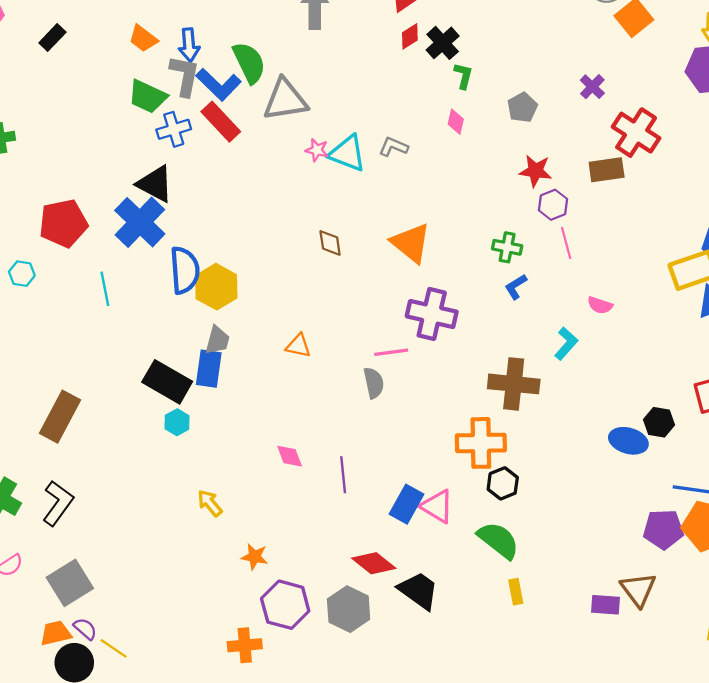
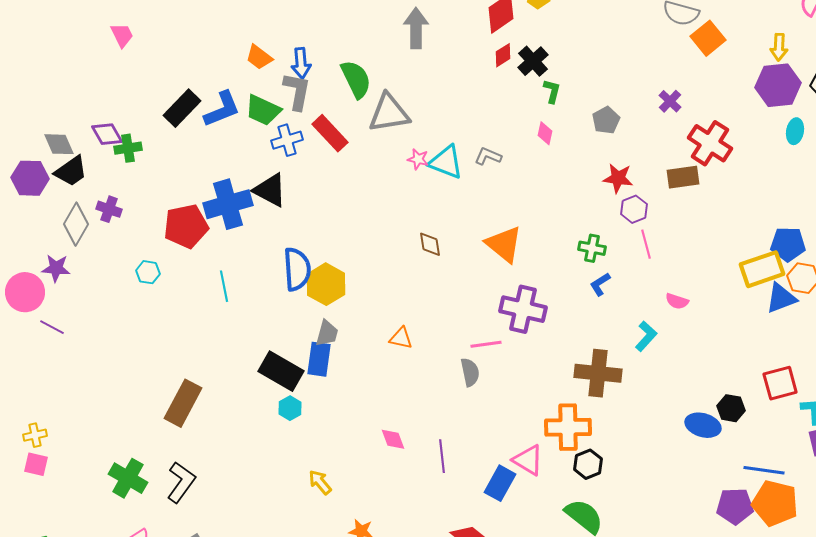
black rectangle: (52, 37) -> (182, 108), moved, size x1.5
blue L-shape: (219, 84) -> (222, 109), moved, turned -66
blue cross: (140, 222) -> (228, 204), moved, turned 30
pink triangle: (437, 506) -> (528, 460), moved

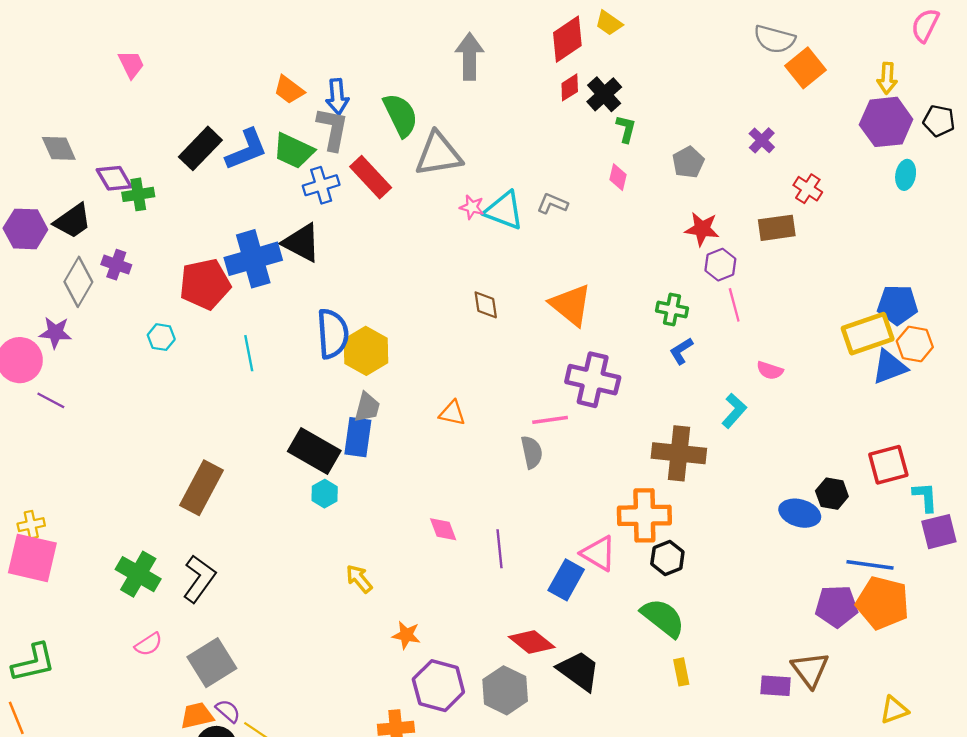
red cross: (710, 143) -> (808, 189), size x0.6
gray diamond: (59, 144) -> (59, 148), moved
pink square: (36, 464) -> (32, 558), size x1.8

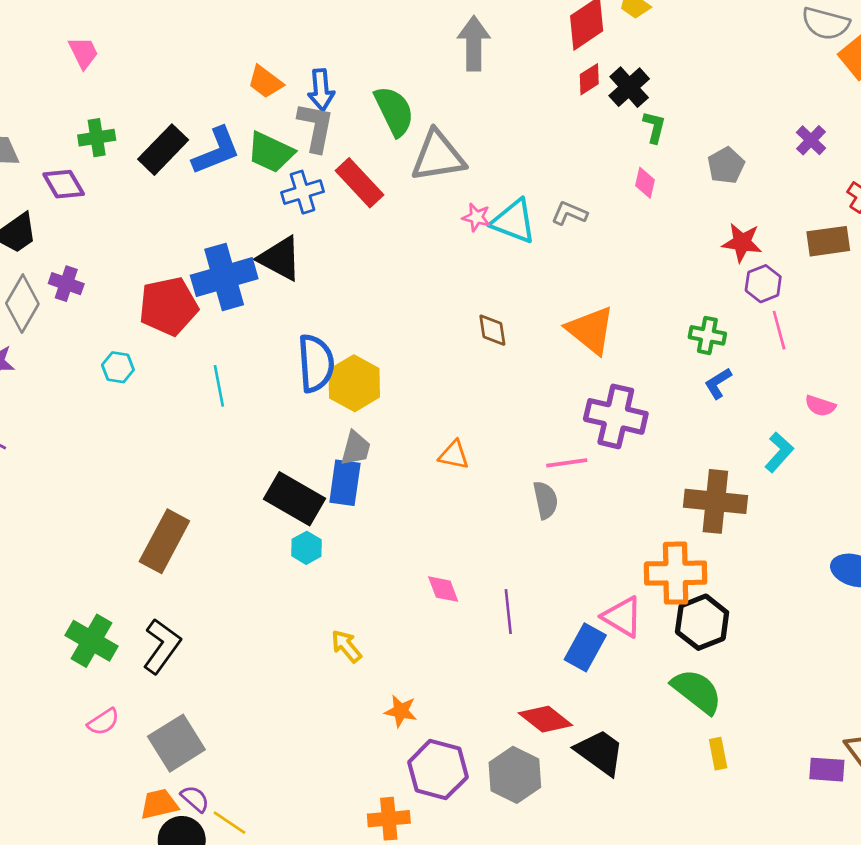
green cross: (138, 194) -> (97, 138), moved
black hexagon: (667, 558) -> (702, 622), size x1.4

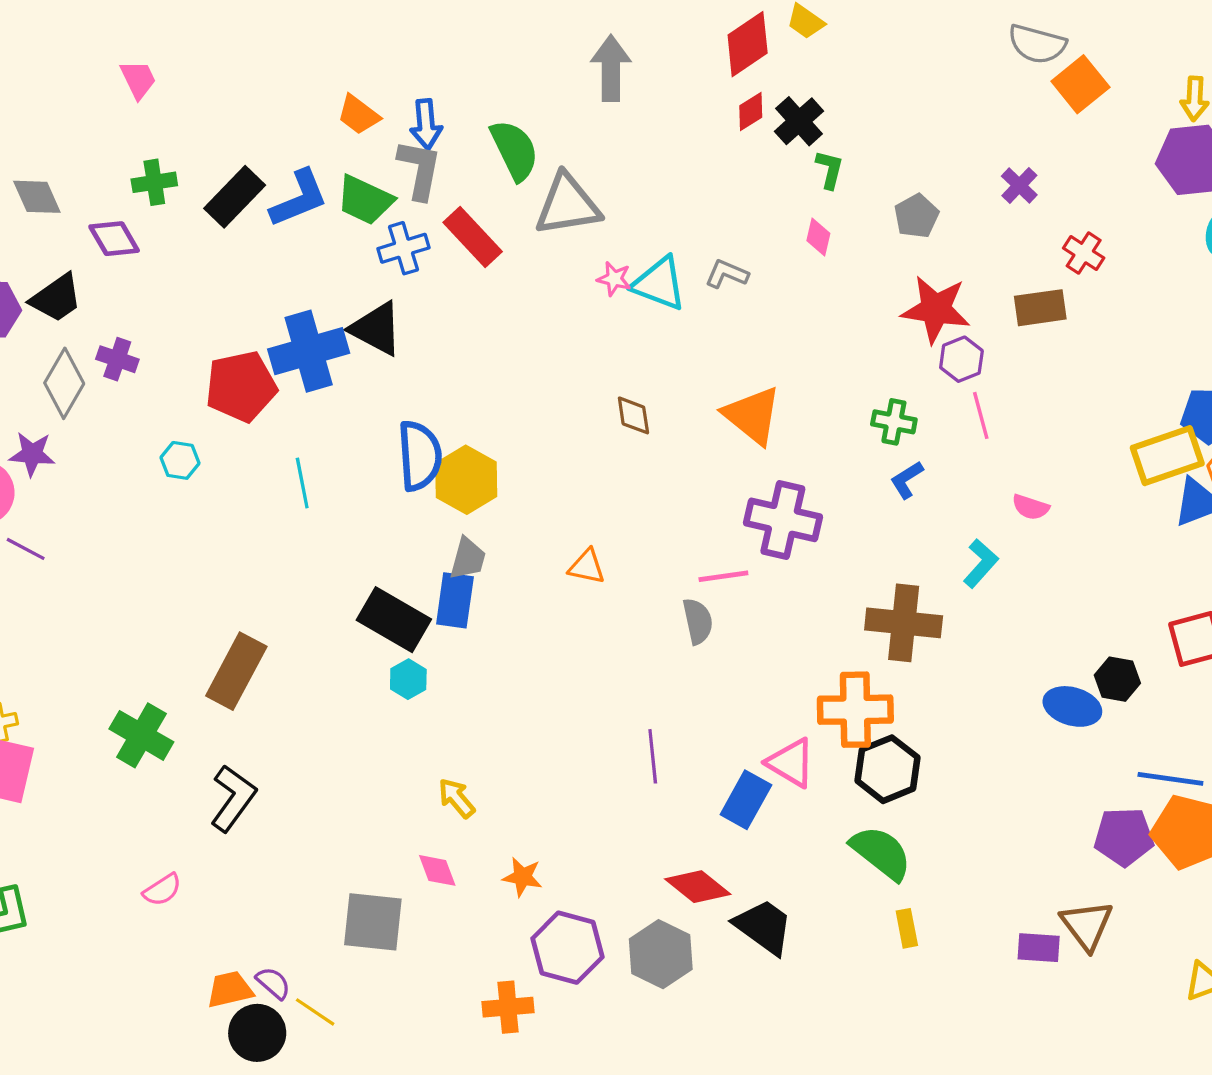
red star: (742, 243) -> (936, 309), size x1.4
pink diamond: (443, 589) -> (437, 870), moved
green cross: (91, 641) -> (141, 735), moved
gray square: (176, 743) -> (373, 922), moved, turned 38

